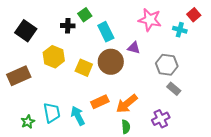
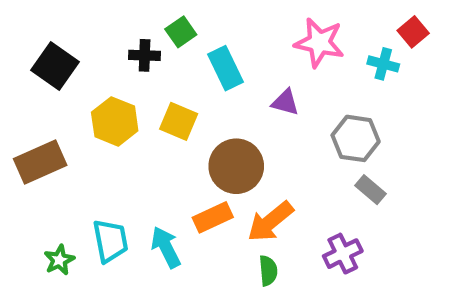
brown circle: (111, 62) -> (236, 166), moved
yellow square: (84, 68) -> (179, 121), moved

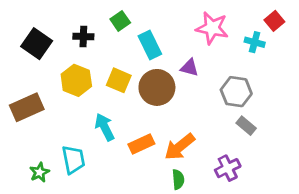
black cross: (145, 55) -> (83, 36), moved
brown circle: (236, 166) -> (157, 87), moved
cyan arrow: (166, 247) -> (105, 127), moved

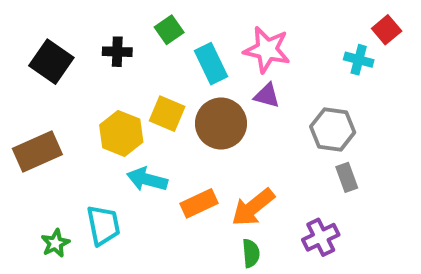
pink star: (212, 28) -> (267, 50), moved
yellow hexagon: (76, 80) -> (121, 133), moved
gray rectangle: (246, 126) -> (347, 177), turned 30
cyan arrow: (105, 127) -> (147, 179), turned -48

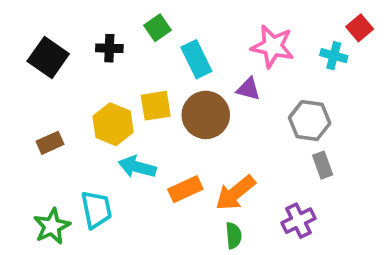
pink star: (267, 50) -> (273, 46), moved
yellow square: (167, 114) -> (156, 106), turned -32
brown rectangle: (37, 151) -> (50, 143), moved, size x0.6
green star: (55, 243) -> (52, 226), size x1.4

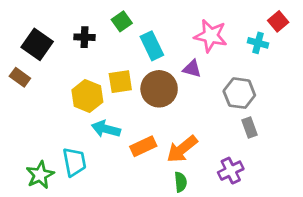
brown rectangle: (50, 143) -> (20, 77), moved, turned 60

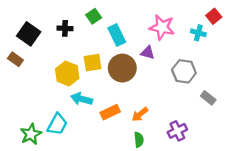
gray rectangle: (249, 128) -> (208, 98), moved, turned -32
orange arrow: (182, 149) -> (140, 114), size x0.7
cyan trapezoid: (74, 162) -> (57, 124), turned 40

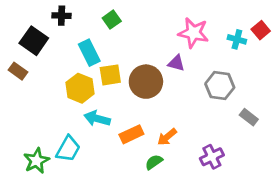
red square: (214, 16) -> (261, 30), moved
black cross: (65, 28) -> (62, 16), moved
cyan rectangle: (117, 35) -> (89, 53), moved
green semicircle: (139, 140) -> (154, 162), moved, turned -120

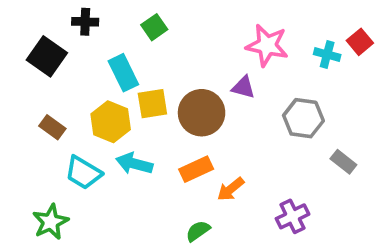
brown rectangle: (18, 71) -> (52, 127), moved
orange rectangle: (131, 134) -> (196, 169), moved
cyan trapezoid: (68, 149) -> (83, 173), moved, turned 92
green semicircle: (154, 162) -> (198, 231), moved

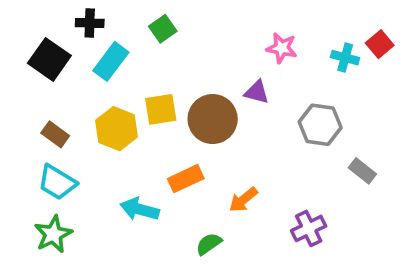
pink star: (267, 45) -> (282, 48), size x0.7
cyan rectangle: (123, 73) -> (111, 61), moved, turned 63
cyan arrow: (134, 164) -> (140, 209), moved
orange rectangle: (196, 169) -> (186, 179), moved
cyan trapezoid: (83, 173) -> (57, 182), moved

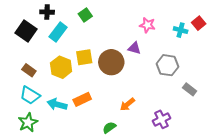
orange rectangle: (186, 179) -> (82, 99), moved
cyan arrow: (140, 209) -> (57, 104), moved

